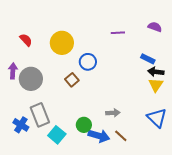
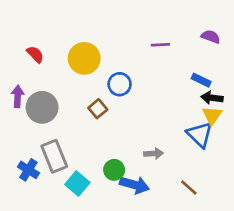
blue triangle: (157, 118) -> (200, 135), moved
brown line: (121, 136) -> (189, 188), moved

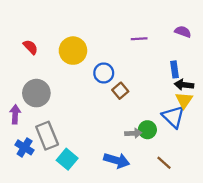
blue rectangle: (201, 80) -> (175, 69), turned 56
purple arrow: (18, 96) -> (15, 114), moved
brown square: (98, 109) -> (120, 91), moved
green circle: (114, 170) -> (147, 130), moved

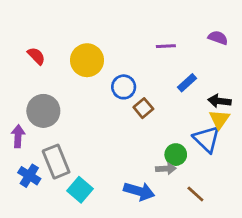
blue rectangle: (175, 69) -> (187, 83), moved, turned 56
gray arrow: (133, 133) -> (166, 169), moved

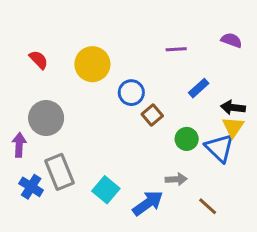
green circle: (176, 155) -> (187, 139), moved
cyan square: (80, 190) -> (106, 190), moved
blue arrow: (139, 191) -> (148, 203), turned -52

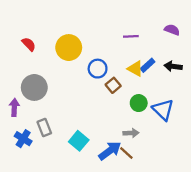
black arrow: (233, 108) -> (173, 66), moved
yellow triangle: (233, 127) -> (135, 69), moved, turned -35
gray rectangle: (60, 172) -> (44, 127), size x0.7
brown line: (208, 206) -> (126, 153), moved

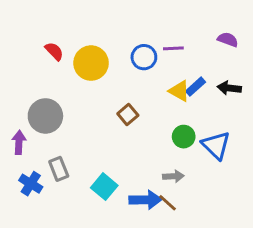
red semicircle: (29, 44) -> (54, 51), moved
blue circle: (98, 69) -> (144, 57), moved
brown square: (113, 85) -> (128, 115), moved
blue arrow: (110, 151) -> (145, 200), turned 35

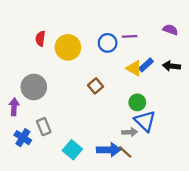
red semicircle: (54, 51) -> (40, 39), turned -128
blue triangle: (216, 145) -> (145, 121), moved
cyan square: (104, 187) -> (72, 150), moved

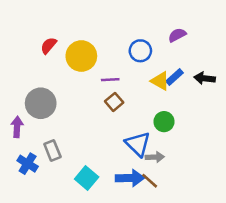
purple semicircle: (170, 30) -> (177, 35), moved, turned -48
purple line: (130, 36) -> (110, 80), moved
red semicircle: (40, 39) -> (49, 46), turned 32
blue circle: (108, 43) -> (140, 51), moved
blue triangle: (145, 121) -> (138, 144), moved

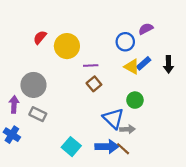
blue circle: (140, 51) -> (125, 42), moved
black arrow: (205, 78) -> (168, 64), turned -98
gray rectangle: (52, 150) -> (38, 114), moved, turned -42
blue cross: (28, 164) -> (12, 135), moved

